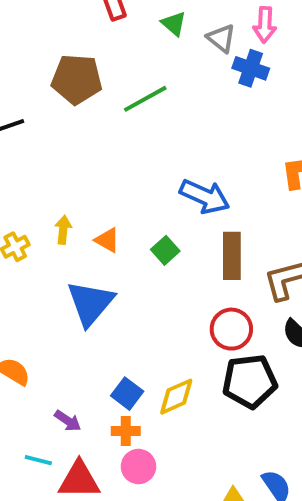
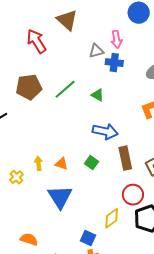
green triangle: (174, 24) -> (98, 95), moved
gray triangle: (221, 38) -> (96, 51), turned -42
yellow diamond: (176, 397) -> (112, 218), moved

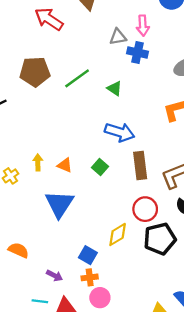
red arrow: (36, 41) -> (49, 19), turned -30

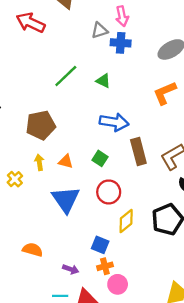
brown pentagon: (35, 72) -> (41, 125), moved
red circle: (145, 209) -> (109, 192), moved

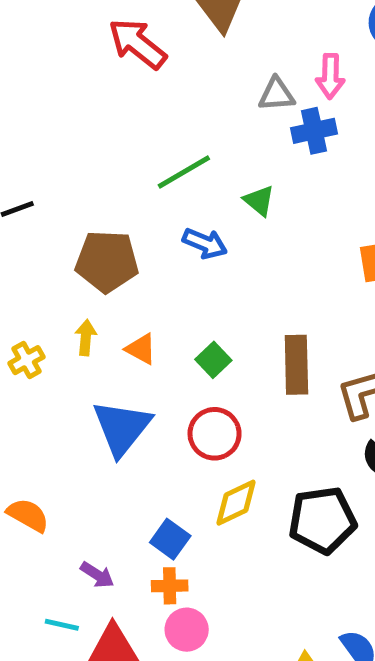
blue cross: (121, 43) -> (314, 131), turned -30
blue arrow: (114, 122) -> (205, 243), moved, size x0.7

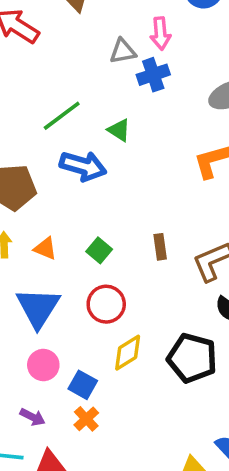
blue arrow: (205, 243) -> (83, 166), size x1.4
brown rectangle: (296, 365) -> (160, 247), size x0.6
black pentagon: (322, 520) -> (192, 358), turned 30
orange cross: (170, 586) -> (86, 419), turned -35
pink circle: (187, 630) -> (43, 365), moved

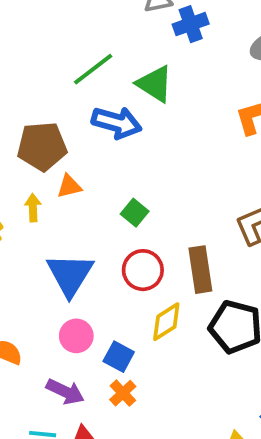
green triangle: (119, 130) -> (155, 84), size x1.5
brown rectangle: (160, 247) -> (200, 270), moved, size x1.6
orange triangle: (45, 248) -> (69, 186), moved, turned -35
purple arrow: (32, 417) -> (65, 392), size x1.4

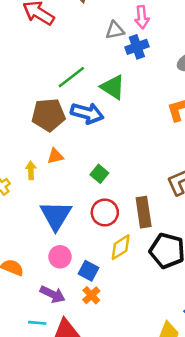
brown pentagon: (42, 146) -> (48, 115), moved

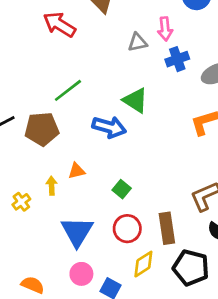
blue cross: (137, 47) -> (177, 59), moved
green line: (71, 77) -> (68, 90), moved
brown pentagon: (48, 115) -> (42, 129), moved

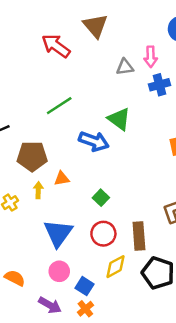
brown pentagon: (42, 129) -> (32, 156), moved

